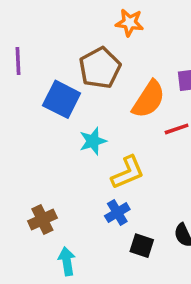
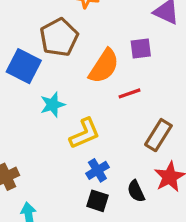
blue cross: (117, 213) -> (97, 170), moved

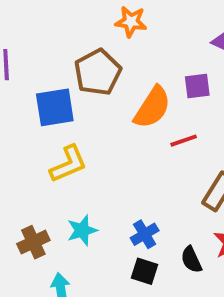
blue square: (24, 66) -> (55, 107), turned -36
cyan star: (53, 105) -> (82, 230), moved
yellow L-shape: (85, 133) -> (68, 164), moved

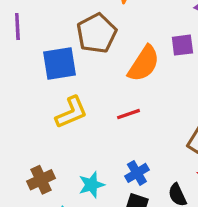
red line: (184, 141) -> (129, 114), moved
cyan star: (82, 230) -> (92, 185), moved

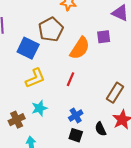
blue square: (60, 64) -> (28, 48), turned 35
red line: (129, 114) -> (70, 79), turned -48
cyan star: (92, 185) -> (39, 108), moved

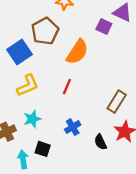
purple square: (104, 37) -> (104, 26), moved, turned 32
blue square: (28, 48) -> (20, 52), turned 30
black square: (76, 135) -> (43, 149), moved

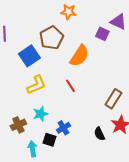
red line: (67, 87) -> (70, 86), turned -56
blue cross: (73, 127) -> (63, 128), moved

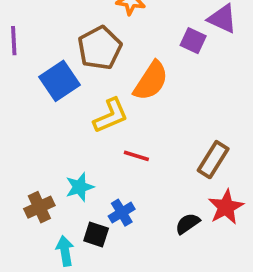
yellow L-shape: (36, 85) -> (111, 116), moved
red line: (70, 86) -> (136, 156), moved, turned -40
black semicircle: (99, 134) -> (188, 224), turned 80

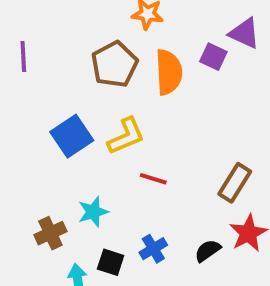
blue square: (59, 81) -> (72, 136), moved
orange semicircle: (151, 81) -> (169, 72), moved, turned -36
blue cross: (122, 213) -> (153, 249), moved

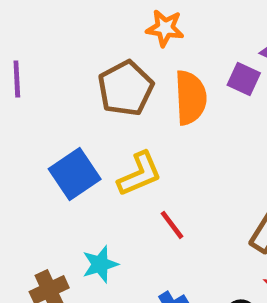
red line: (153, 179) -> (172, 225), turned 36

